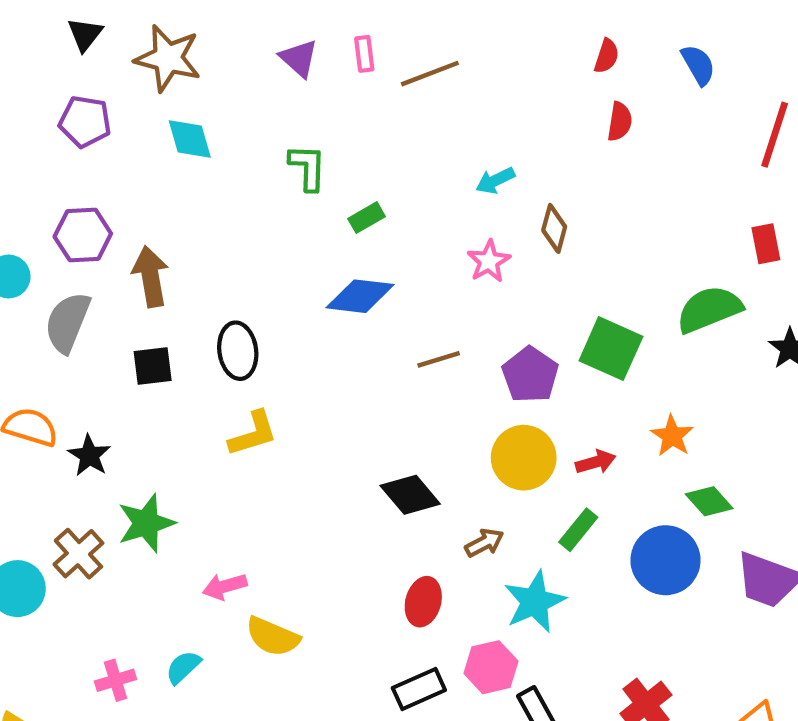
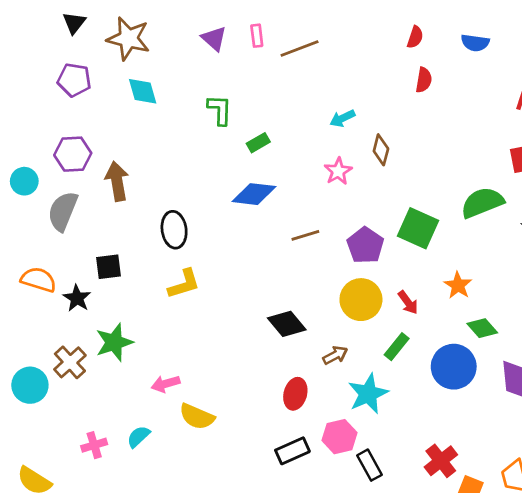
blue semicircle: (698, 65) -> (475, 43), turned 128
black square: (153, 366) -> (108, 267), moved
red arrow: (596, 462) -> (408, 302), turned 70

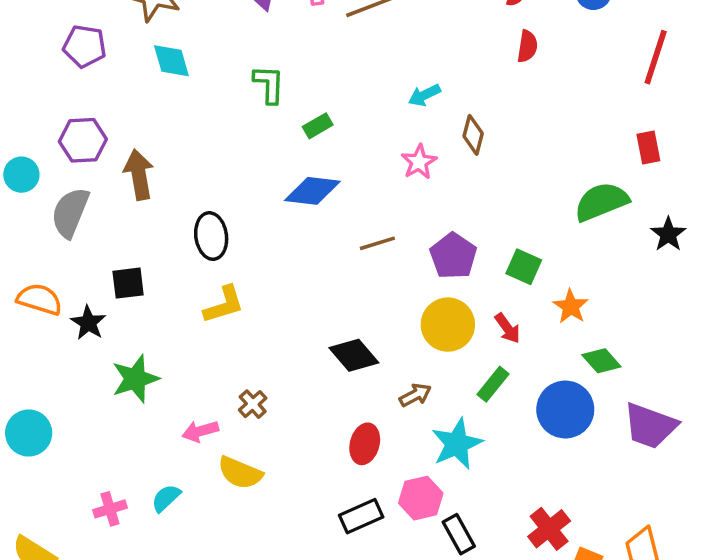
green square: (418, 228) -> (524, 267), moved, size x0.7
brown cross: (70, 362) -> (253, 404), moved, size x0.7

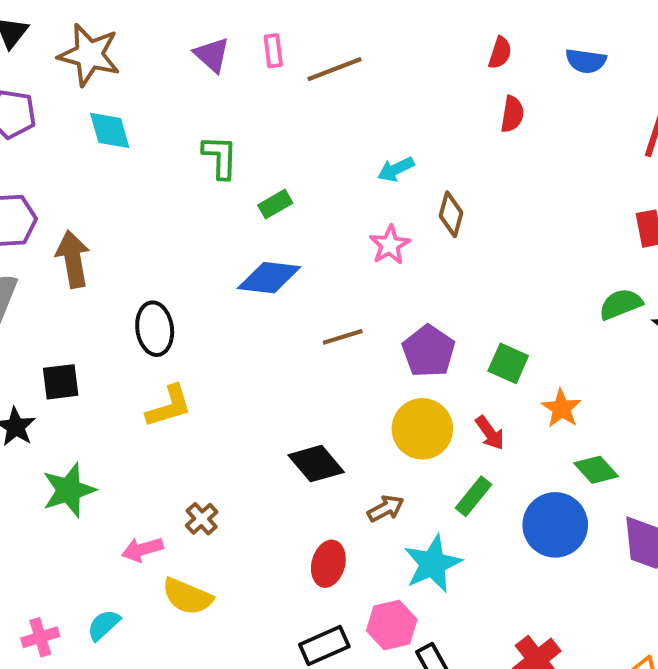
green semicircle: (601, 202) -> (621, 304), moved, size x0.7

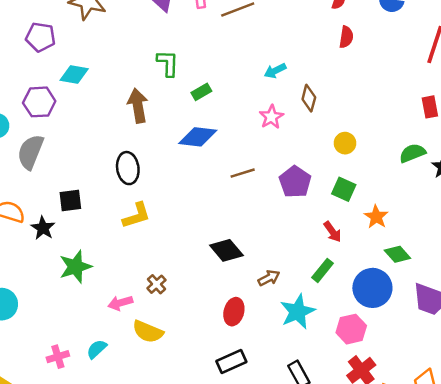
cyan diamond: (110, 130) -> (74, 74), moved, turned -64
brown arrow: (73, 259) -> (138, 106), moved
yellow circle: (422, 429) -> (345, 143), moved, size x0.6
pink hexagon: (392, 625) -> (351, 329), moved

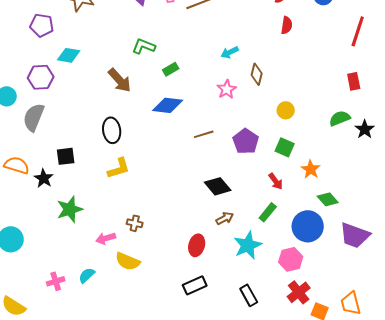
green L-shape: (168, 63) -> (144, 46), turned -70
brown arrow: (138, 106) -> (120, 80), turned 148
black diamond: (226, 250) -> (218, 186), moved
brown cross: (157, 284) -> (135, 223), turned -35

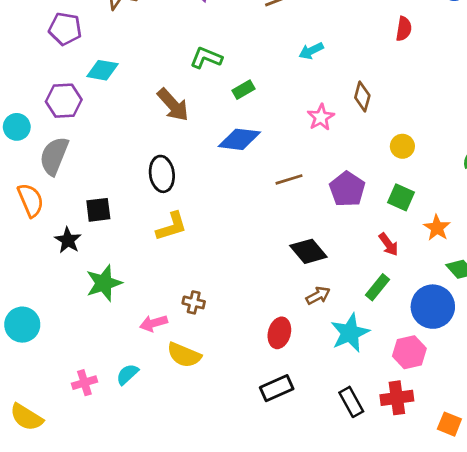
cyan arrow: (230, 52) -> (311, 51), moved
orange semicircle: (17, 165) -> (31, 200), moved, turned 50
red cross: (299, 292) -> (397, 398), moved, turned 30

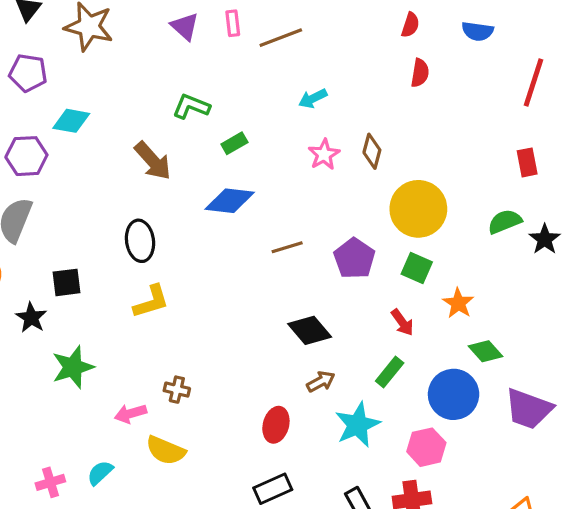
pink star: (321, 117) -> (324, 154), moved
yellow circle: (402, 146) -> (418, 209), size x2.0

